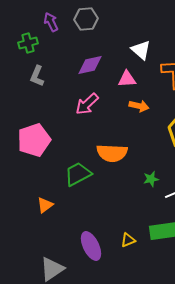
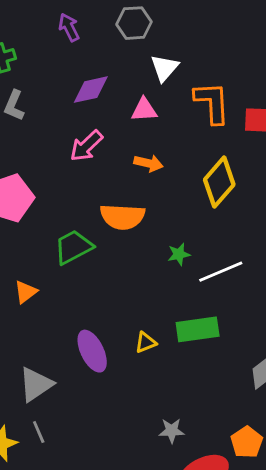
gray hexagon: (86, 19) -> (134, 23), moved
purple arrow: (51, 22) -> (69, 27), moved
white triangle: (141, 50) -> (164, 68), turned 30
orange arrow: (139, 106) -> (148, 163), moved

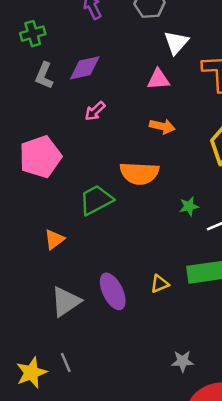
purple diamond: (91, 90) -> (85, 68), moved
pink arrow: (86, 146) -> (95, 111), moved, size x0.7
gray triangle: (36, 384) -> (66, 302), moved

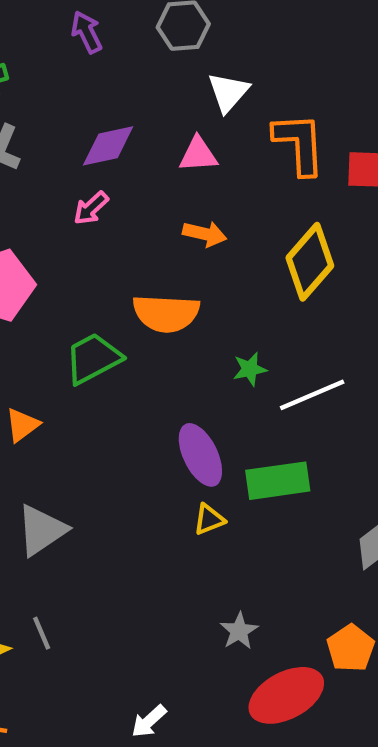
purple diamond: (85, 68) -> (108, 146), moved
yellow triangle: (160, 284) -> (209, 519), moved
purple ellipse: (113, 291) -> (200, 455), moved
gray star: (183, 361) -> (239, 631), turned -30

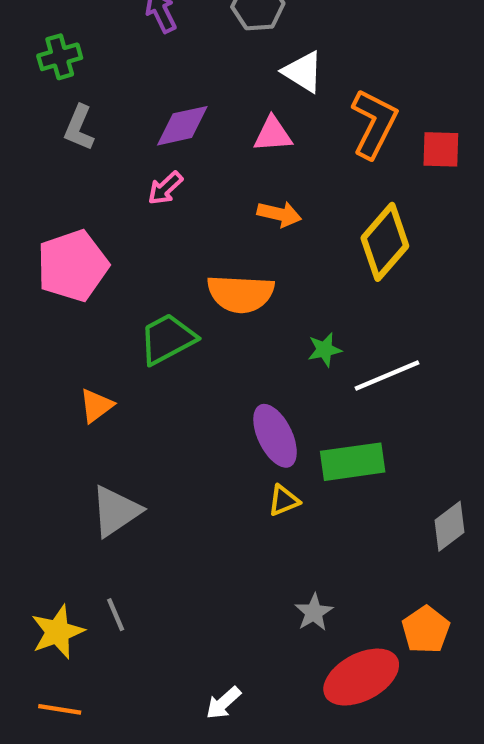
white triangle: (228, 92) -> (303, 72), turned -39
orange L-shape: (299, 144) -> (374, 124), turned 30

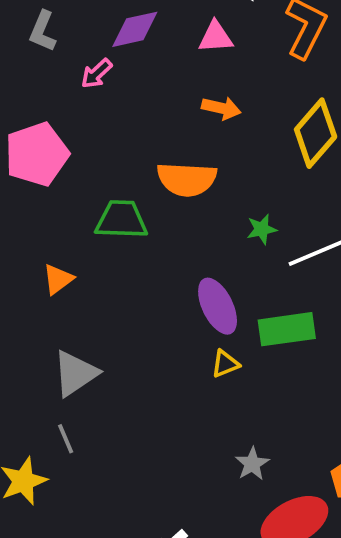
pink arrow: (165, 188) -> (96, 74), moved
green trapezoid: (167, 339) -> (121, 220), turned 30
gray line: (116, 615) -> (66, 439), moved

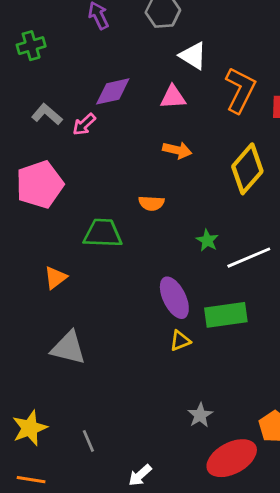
gray L-shape: (43, 31) -> (47, 114), moved, turned 108
orange semicircle: (187, 179) -> (151, 203), size x0.6
green star: (262, 229) -> (207, 240), turned -30
gray triangle: (75, 373) -> (68, 348), turned 48
gray line: (66, 439) -> (88, 441), moved

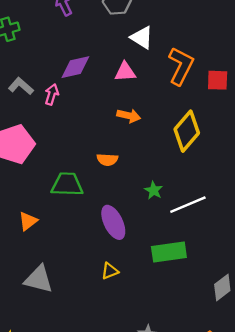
pink arrow: (84, 124) -> (52, 94), turned 150
purple ellipse: (174, 298) -> (113, 222), moved
yellow triangle: (180, 341) -> (110, 271), moved

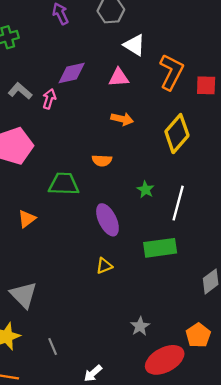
white line: (188, 205) -> (178, 203), turned -52
gray triangle: (39, 279) -> (23, 295), moved, turned 32

